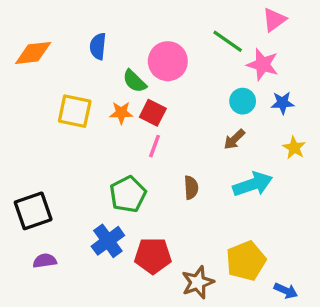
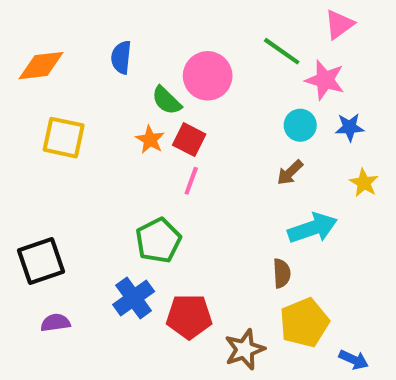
yellow square: (75, 111) -> (64, 138), moved
orange star: (121, 113) -> (150, 140), turned 30
brown semicircle: (191, 188) -> (282, 273), moved

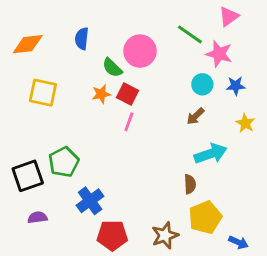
orange star: (150, 140) -> (101, 94), turned 30
green pentagon: (158, 240) -> (64, 162), moved
red pentagon: (189, 317) -> (112, 235), moved

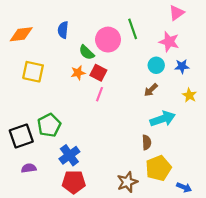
green line: (190, 34) -> (133, 29), moved, turned 36
red pentagon: (112, 235) -> (74, 182), moved

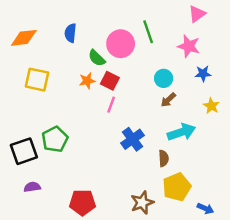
cyan circle: (156, 65) -> (164, 78), moved
blue cross: (69, 155) -> (133, 139), moved

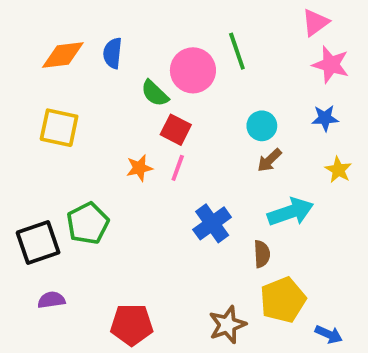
orange diamond: (24, 38) -> (63, 55), moved
pink star: (189, 46) -> (331, 65), moved
orange star: (87, 81) -> (139, 168), moved

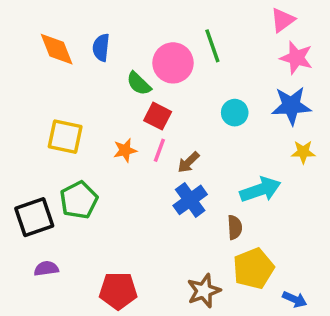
orange diamond: (63, 55) -> (57, 49), turned 75
blue star: (325, 118) -> (291, 106), size x1.6
yellow square: (59, 128) -> (65, 137), moved
brown arrow: (269, 160) -> (188, 162), moved
yellow star: (338, 170) -> (303, 152), turned -30

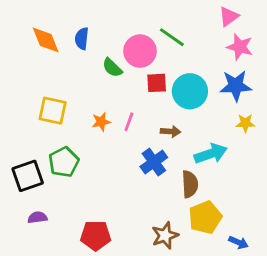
green line: (212, 46) -> (172, 37), turned -36
cyan circle: (235, 113) -> (190, 91), size x1.6
red square: (158, 116) -> (157, 83), moved, turned -30
brown arrow: (188, 162) -> (170, 131), moved, turned -132
brown semicircle: (235, 227) -> (190, 184), size x1.4

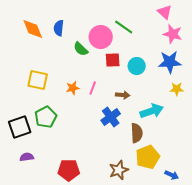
pink triangle: (229, 16) -> (165, 12), turned -42
cyan circle: (190, 91) -> (137, 66), size x0.7

